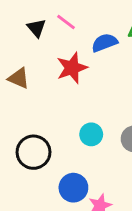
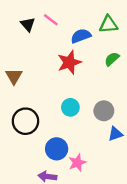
red star: (72, 68) -> (69, 62), moved
brown triangle: (19, 78) -> (14, 76), moved, turned 36

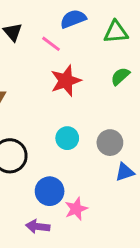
pink line: (51, 20) -> (51, 44), moved
blue semicircle: (81, 36) -> (73, 19), moved

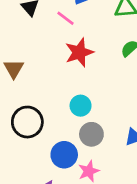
gray circle: (110, 143) -> (91, 134), moved

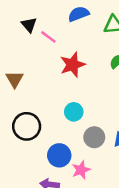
pink line: (66, 18) -> (48, 37), moved
gray circle: (91, 134) -> (94, 137), moved

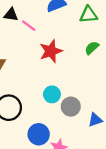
black triangle: (29, 25) -> (11, 15), turned -40
gray circle: (94, 137) -> (71, 107), moved

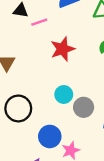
pink line: (29, 26) -> (39, 22), turned -56

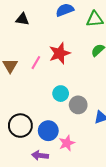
pink line: (39, 22) -> (36, 63), moved, turned -40
black circle: (18, 108) -> (20, 126), moved

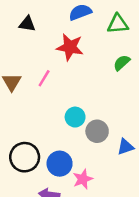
red star: (60, 53) -> (70, 47), moved, turned 30

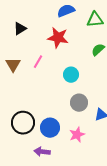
black triangle: (27, 24) -> (20, 29), moved, turned -40
cyan circle: (75, 117) -> (71, 75), moved
pink star: (83, 179) -> (77, 135), moved

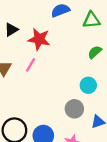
red star: (58, 38) -> (39, 39), moved
cyan circle: (71, 75) -> (88, 85), moved

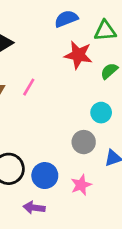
red star: (39, 39) -> (78, 55), moved

